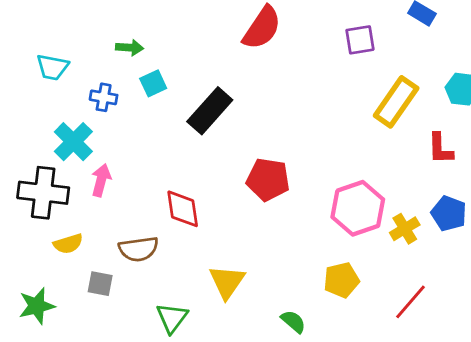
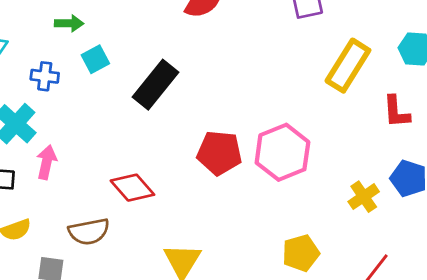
pink hexagon: (358, 208) -> (282, 152), moved
red diamond: (183, 209) -> (132, 188), turned -30

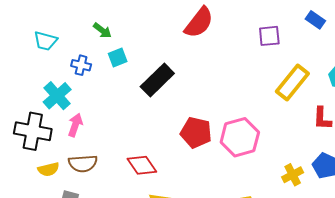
green arrow: (69, 23) -> (102, 30), turned 30
red diamond: (132, 188) -> (142, 165), moved
brown semicircle: (89, 232) -> (83, 163), moved

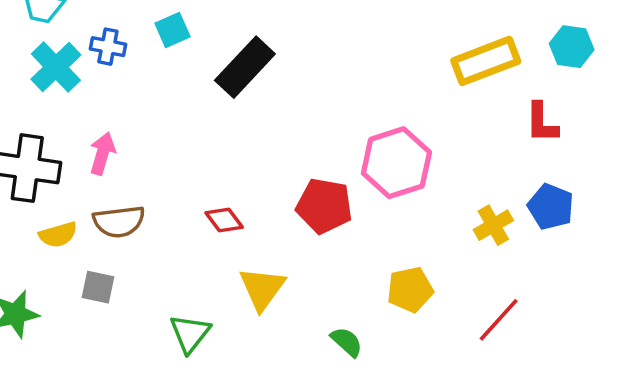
yellow rectangle: (292, 82) -> (486, 61), turned 33
cyan cross: (57, 96) -> (56, 67), moved
red pentagon: (196, 133) -> (324, 206), moved
red diamond: (142, 165) -> (224, 220), size x0.7

